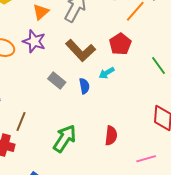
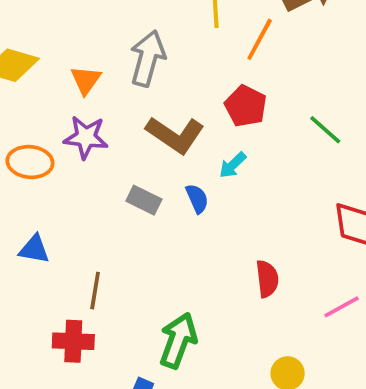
green arrow: (65, 138) -> (178, 340), moved

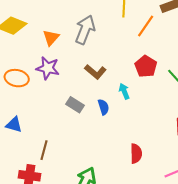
red pentagon: (246, 106) -> (146, 66), moved
brown L-shape: (175, 135) -> (95, 72), size x0.7
cyan arrow: (233, 165) -> (124, 91), turned 105

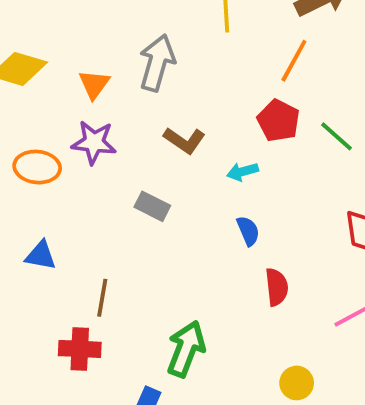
orange line: (146, 26) -> (294, 61), moved
cyan arrow: (124, 91) -> (242, 172), turned -77
blue semicircle: (103, 107) -> (248, 231), moved

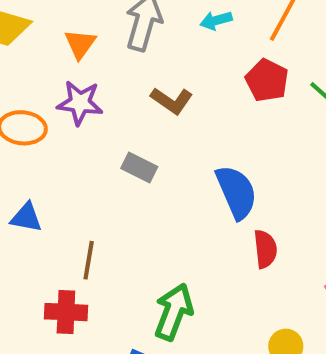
cyan arrow: (242, 172) -> (216, 20), moved
blue semicircle: (248, 231) -> (236, 192), size x1.8

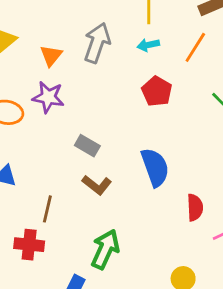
red pentagon: (267, 80) -> (157, 91), moved
brown L-shape: (172, 101) -> (97, 185), moved
red semicircle: (265, 249) -> (195, 207), moved

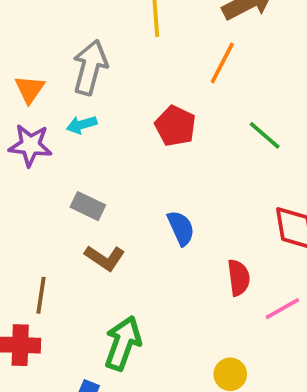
cyan arrow: (148, 45) -> (82, 125), moved
blue semicircle: (155, 167) -> (181, 228), size x0.7

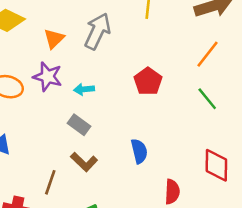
orange line: (222, 63) -> (208, 54), moved
cyan arrow: (82, 125) -> (84, 89), moved
brown line: (41, 295) -> (50, 182), moved

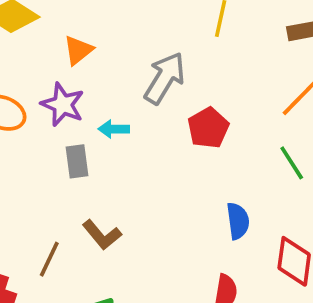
gray arrow: (98, 31) -> (165, 78), moved
gray rectangle: (79, 125) -> (77, 161), moved, turned 40
blue semicircle: (139, 151) -> (238, 221), moved

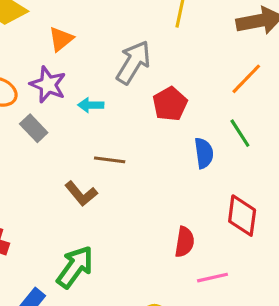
gray rectangle: (77, 161) -> (34, 128), moved, turned -36
blue semicircle: (238, 221) -> (204, 153), moved
brown line: (49, 259) -> (110, 160), moved, turned 72

